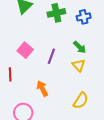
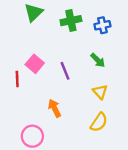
purple line: (51, 56) -> (65, 71), turned -42
yellow triangle: (79, 65) -> (100, 92), moved
red line: (10, 74) -> (17, 79), moved

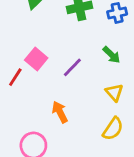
purple line: (65, 71) -> (72, 67), turned 66
red line: (17, 79) -> (15, 77), turned 35

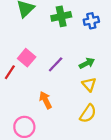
green arrow: (112, 55) -> (87, 63), moved, turned -72

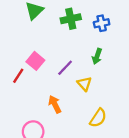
green arrow: (87, 63) -> (97, 56), moved, turned 136
yellow triangle: (89, 84) -> (84, 84), moved

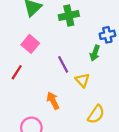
blue cross: (102, 23) -> (107, 35), moved
pink square: (35, 61) -> (30, 44), moved
purple line: (65, 68) -> (63, 64), turned -72

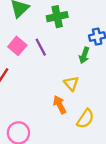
purple line: (63, 64) -> (41, 47), moved
orange arrow: (53, 101) -> (60, 105), moved

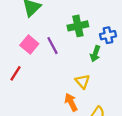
green cross: (57, 17) -> (78, 26), moved

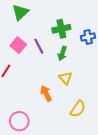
green arrow: (95, 54) -> (62, 53), moved
orange arrow: (71, 102) -> (46, 93), moved

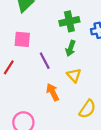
pink square: (18, 45) -> (22, 39), turned -35
purple line: (39, 46) -> (45, 61), moved

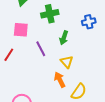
green cross: (69, 21) -> (50, 14), moved
orange arrow: (53, 92) -> (60, 80), moved

